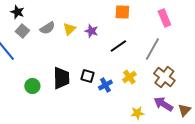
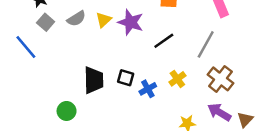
purple star: (91, 31) -> (131, 22), size x1.5
green circle: (32, 86) -> (67, 111), moved

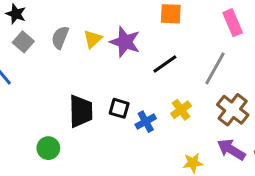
gray semicircle: (76, 19) -> (60, 37), turned 144

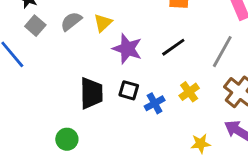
gray semicircle: (60, 37) -> (71, 21), turned 30
purple star: (125, 42) -> (127, 49), moved
green circle: (48, 148) -> (67, 139), moved

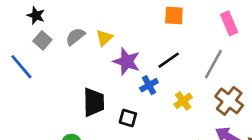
black square: (129, 90) -> (128, 118), moved
blue cross: (155, 103) -> (149, 85), moved

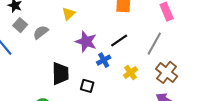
gray semicircle: (75, 37) -> (41, 32), moved
yellow triangle: (104, 38) -> (69, 14), moved

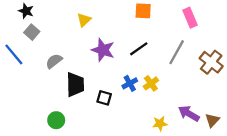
gray semicircle: (41, 32) -> (54, 61), moved
blue cross: (104, 60) -> (130, 83), moved
brown cross: (167, 72) -> (211, 62), moved

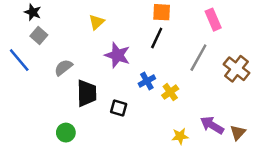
black line: (139, 49) -> (157, 38), moved, turned -30
blue cross: (130, 83) -> (147, 81), moved

